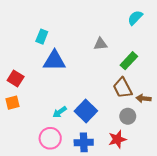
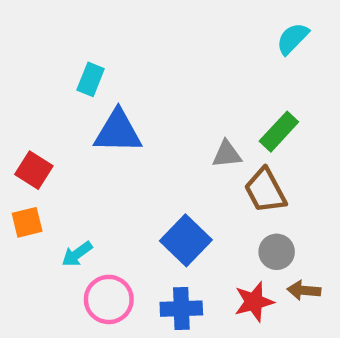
gray triangle: (101, 44) -> (227, 154), moved
brown arrow: (143, 98) -> (304, 290), moved
cyan arrow: (60, 112) -> (77, 254), moved

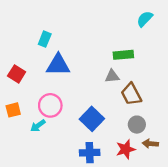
green rectangle: (279, 132) -> (123, 55), moved, turned 42
red square: (34, 170) -> (17, 74), moved
pink circle: (109, 299) -> (50, 105), moved

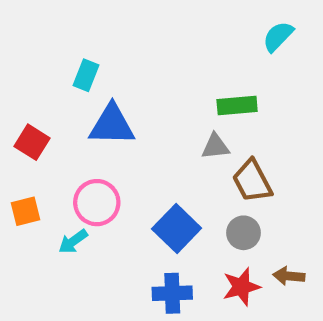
gray circle: (137, 125) -> (244, 233), moved

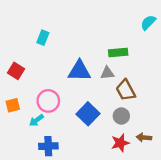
cyan semicircle: (278, 36) -> (148, 23), moved
blue triangle: (112, 125) -> (79, 71), moved
blue cross: (172, 293) -> (48, 146), moved

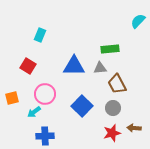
red square: (16, 71) -> (28, 66), moved

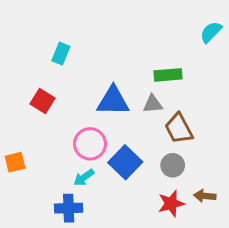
pink circle: (45, 94) -> (90, 144), moved
orange square: (12, 98) -> (15, 162), moved
cyan arrow: (34, 112) -> (84, 178), moved

